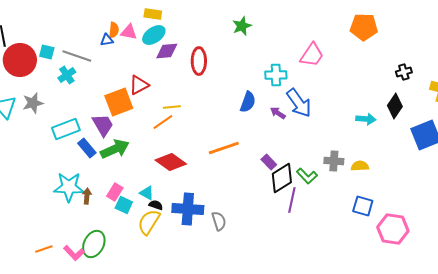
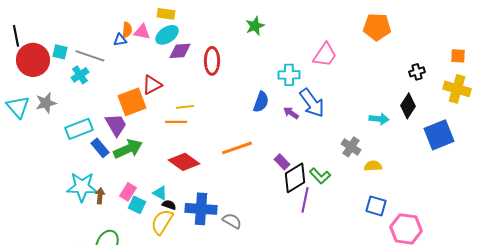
orange line: (163, 122) -> (176, 122), turned 35
gray cross: (334, 161) -> (351, 147), moved, turned 30
gray semicircle: (219, 221) -> (232, 221), turned -42

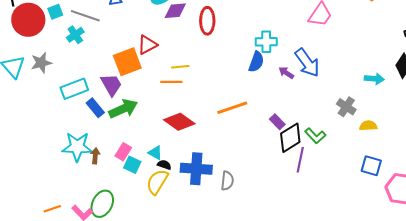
cyan square: (60, 52) -> (55, 12), turned -35
cyan cross: (289, 75) -> (266, 42), moved
gray semicircle: (232, 221) -> (227, 181), turned 66

